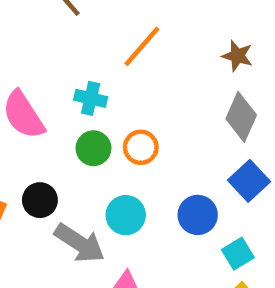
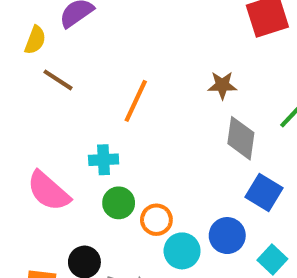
orange circle: (141, 147) -> (156, 220), moved
cyan circle: (126, 215) -> (182, 251), moved

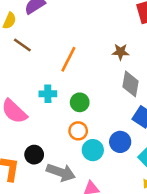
green circle: (119, 203) -> (80, 102), moved

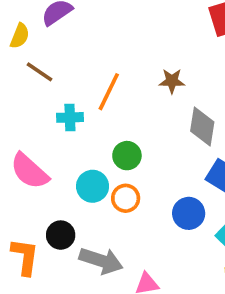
brown star: (121, 52) -> (172, 81), moved
cyan cross: (48, 94) -> (70, 117), moved
cyan circle: (93, 150) -> (93, 186), moved

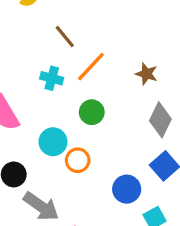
brown line: (40, 72) -> (65, 36), moved
green circle: (127, 156) -> (92, 112), moved

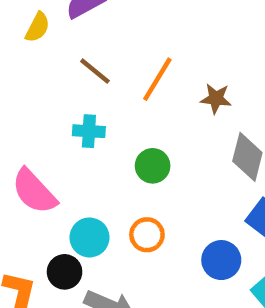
orange line: (91, 67) -> (157, 79), moved
cyan circle: (53, 142) -> (89, 237), moved

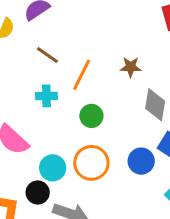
orange line: (157, 79) -> (82, 75), moved
orange circle: (147, 235) -> (91, 163), size x1.5
blue circle: (221, 260) -> (141, 161), moved

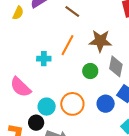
brown line: (47, 55) -> (72, 12), moved
brown star: (131, 67) -> (100, 41), size x1.6
green circle: (91, 116) -> (90, 71), moved

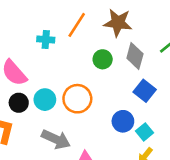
blue circle: (106, 104) -> (123, 121), moved
black circle: (36, 123) -> (19, 103), moved

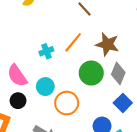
cyan cross: (46, 40) -> (46, 51), turned -32
green circle: (103, 59) -> (91, 73), size x1.5
cyan circle: (45, 100) -> (45, 87), moved

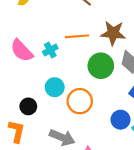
orange line: (73, 42) -> (77, 36), turned 55
pink semicircle: (17, 76) -> (22, 51), moved

